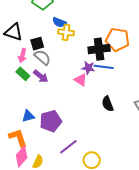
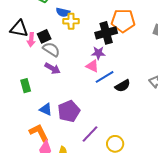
pink arrow: (22, 56) -> (31, 40), moved
blue line: (104, 67) -> (105, 77), moved, turned -30
green rectangle: (23, 74) -> (26, 86), moved, turned 40
black semicircle: (108, 104) -> (123, 86), turned -91
blue triangle: (28, 116) -> (46, 109), turned 48

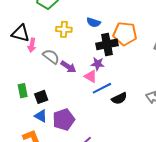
blue semicircle: (63, 12) -> (93, 22), moved
yellow cross: (71, 21) -> (64, 29), moved
black square: (44, 36) -> (41, 97), moved
purple arrow: (52, 68) -> (68, 67), moved

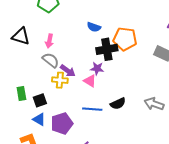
yellow cross: (64, 29) -> (60, 80), moved
pink arrow: (32, 45) -> (49, 41), moved
blue line: (102, 88) -> (92, 109), moved, turned 30

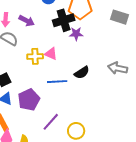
purple star: (97, 68) -> (76, 34), moved
purple arrow: (68, 71) -> (27, 21), moved
yellow cross: (60, 80) -> (35, 56), moved

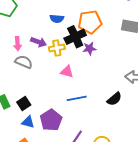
yellow cross: (35, 56) -> (57, 48), moved
black semicircle: (82, 73) -> (114, 99), moved

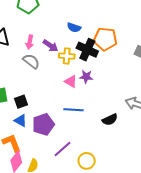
black cross: (75, 37) -> (87, 50), turned 35
purple star: (89, 49) -> (86, 77), moved

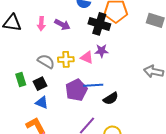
yellow cross: (67, 56) -> (66, 59), moved
gray semicircle: (31, 61) -> (46, 61), moved
black semicircle: (110, 120) -> (111, 98), moved
purple pentagon: (43, 124) -> (76, 90), moved

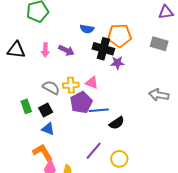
purple star: (102, 51) -> (117, 63), moved
purple pentagon: (76, 90) -> (81, 102), moved

